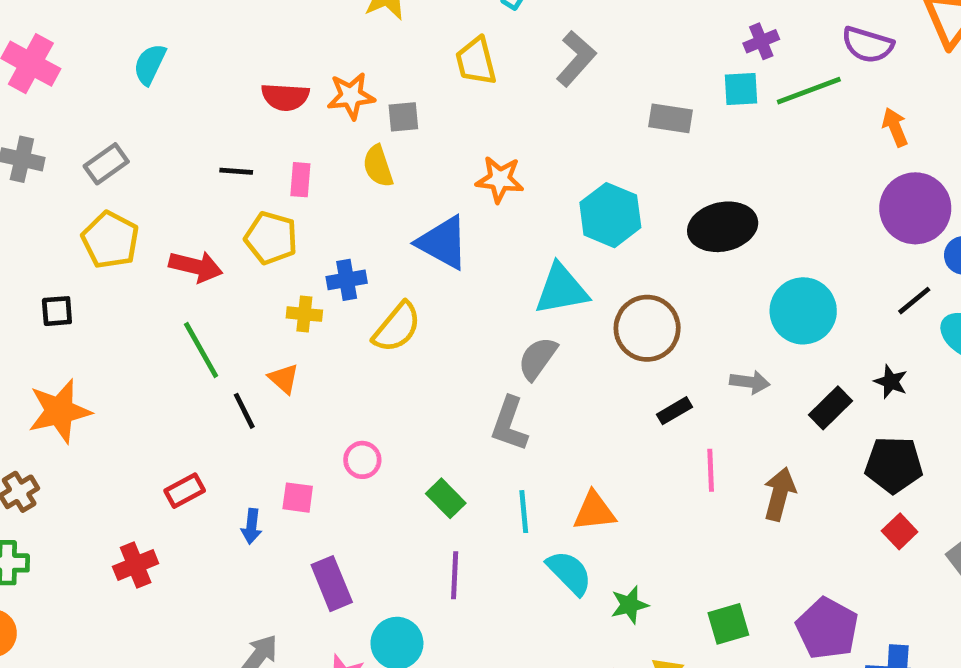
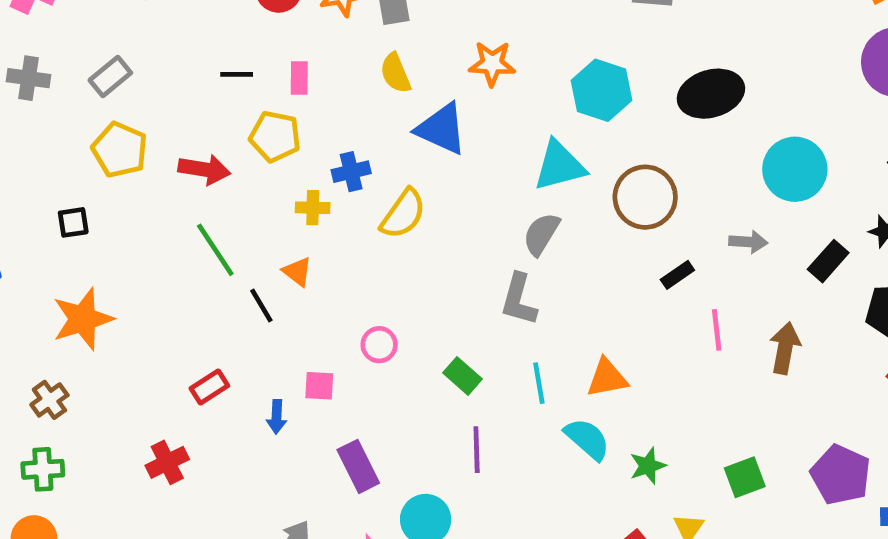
yellow semicircle: (378, 166) -> (395, 73), moved

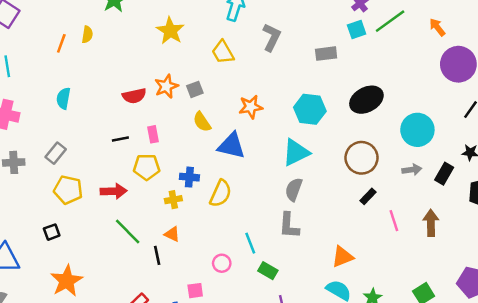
blue cross: (351, 172) -> (189, 177), turned 30
brown circle: (645, 197) -> (362, 158), moved
gray arrow: (748, 242) -> (412, 170), moved
black line: (261, 306) -> (157, 255), turned 30
cyan line: (539, 383) -> (250, 243), moved

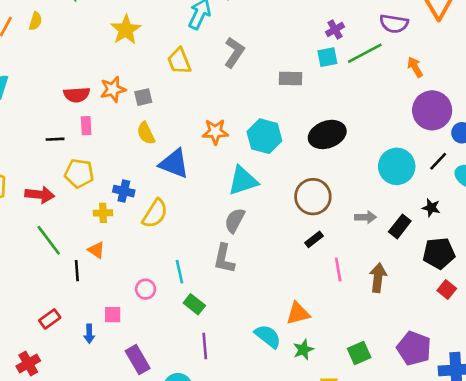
orange star: (251, 107) -> (215, 132), moved
cyan circle: (417, 130) -> (397, 166), moved
pink rectangle: (153, 134) -> (86, 126), moved
orange triangle: (342, 257) -> (298, 313), moved

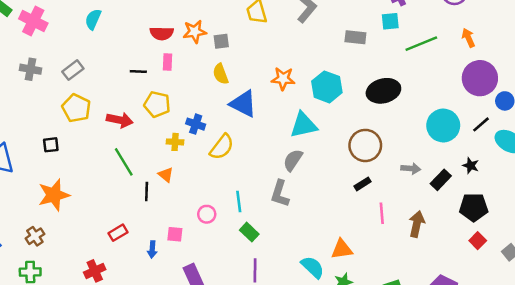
green line: (365, 53) -> (421, 44), moved

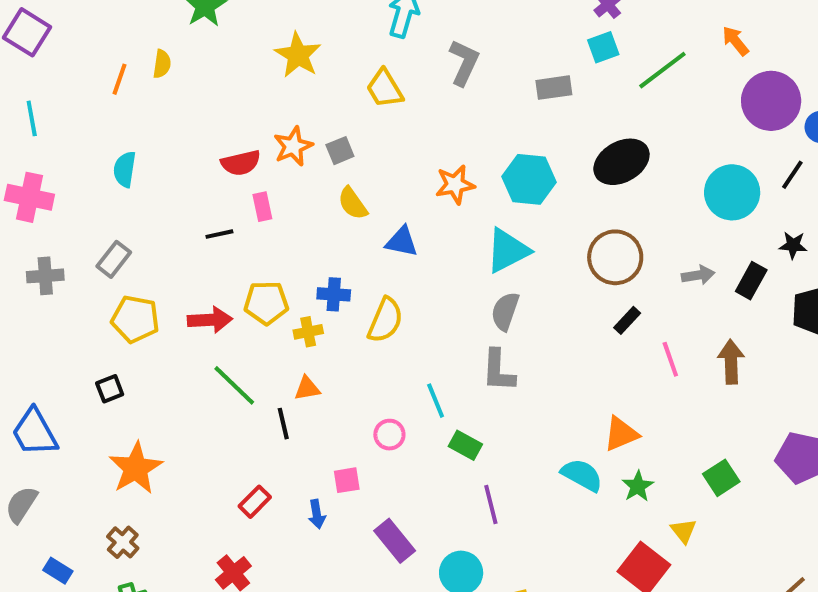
yellow pentagon: (157, 104) -> (266, 303), moved
blue triangle: (243, 104) -> (402, 242), size x0.7
orange triangle: (166, 175) -> (307, 388), turned -35

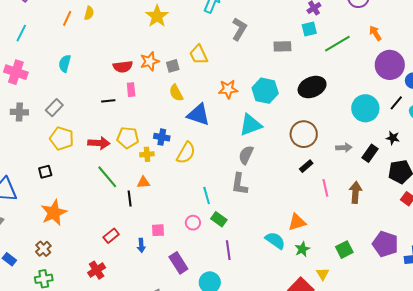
yellow trapezoid: (385, 89) -> (199, 55), moved
cyan line: (32, 118) -> (21, 33), turned 30
blue triangle: (402, 242) -> (198, 115), size x1.4
pink circle: (389, 435) -> (193, 223), moved

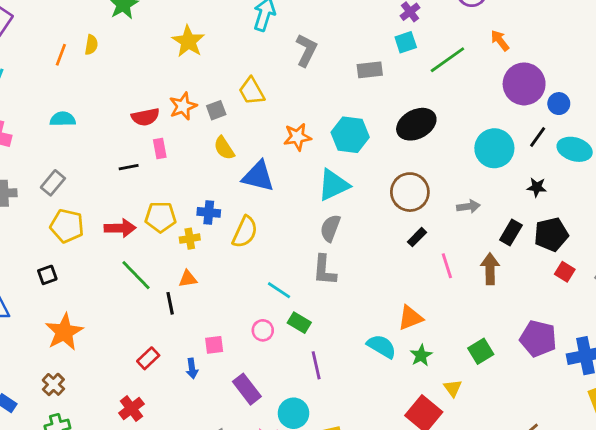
cyan semicircle: (65, 63) -> (63, 119), turned 78
black rectangle: (370, 153) -> (511, 233), moved
cyan line: (207, 195) -> (279, 290), turned -36

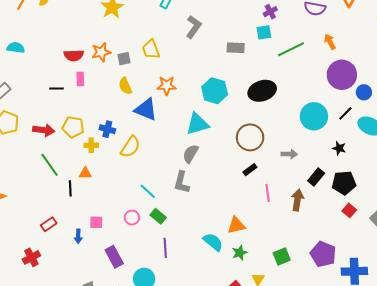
orange star: (297, 137) -> (167, 86), moved

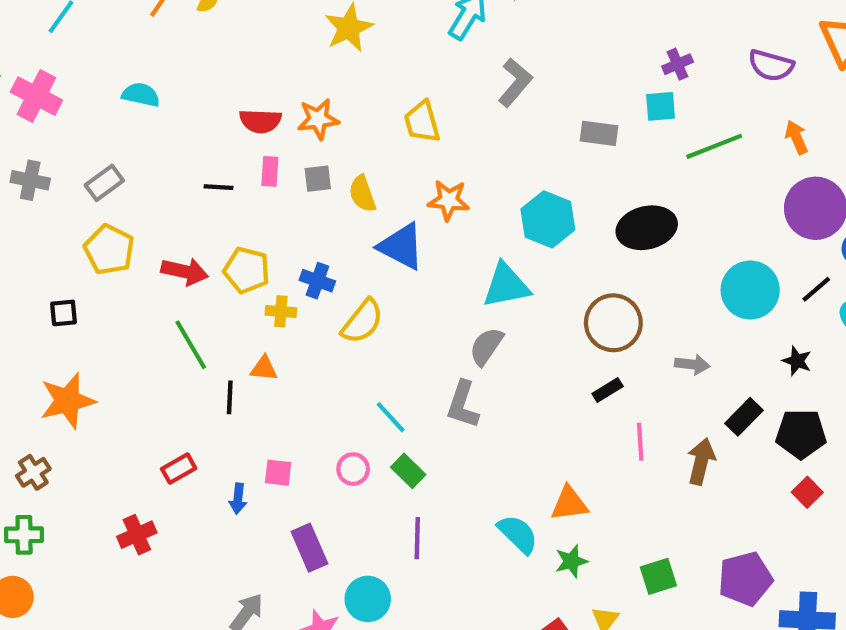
gray square: (124, 59) -> (318, 179), moved
purple pentagon: (323, 254) -> (745, 579), turned 30

